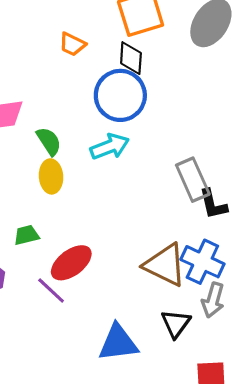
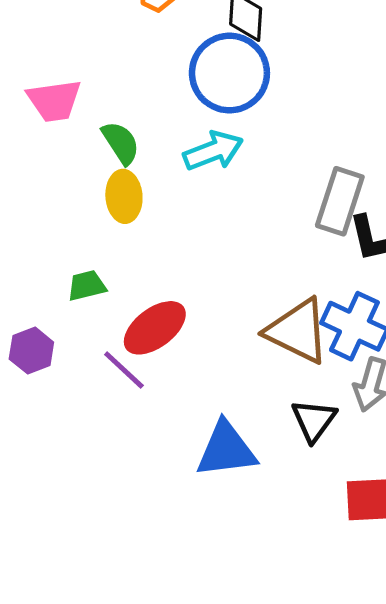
gray rectangle: (193, 180) -> (340, 201), turned 42

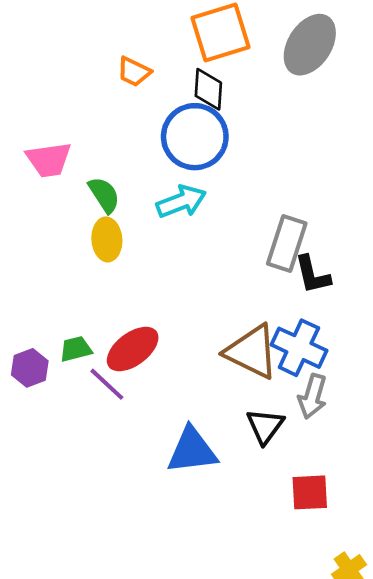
green trapezoid: (87, 286) -> (76, 349), moved

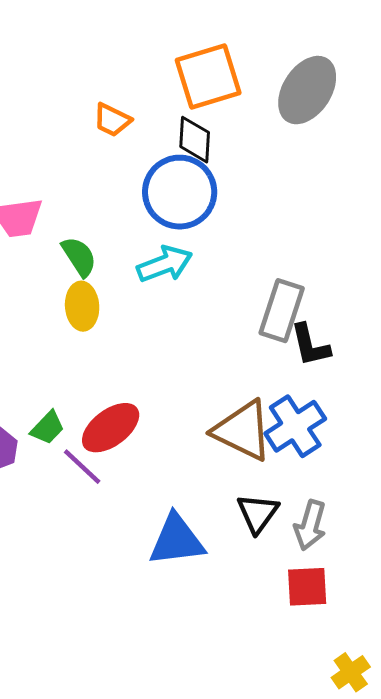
blue cross: (299, 348) -> (295, 426), turned 32
green trapezoid: (76, 349) -> (48, 428), turned 148
gray arrow: (312, 396) -> (310, 525), moved

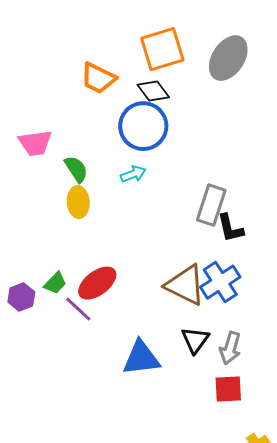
orange trapezoid: (112, 120) -> (98, 78), size x1.4
black diamond: (195, 140) -> (153, 91), turned -40
cyan arrow: (165, 264) -> (133, 174), size x0.7

